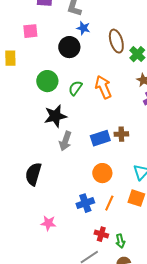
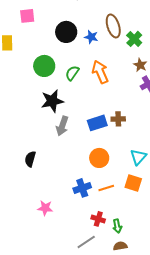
blue star: (83, 28) -> (91, 37), moved
black semicircle: (33, 174) -> (30, 159), size x0.7
orange line: (109, 203) -> (106, 188), turned 49

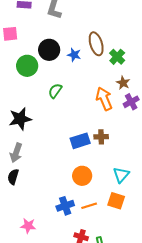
green circle: (44, 66) -> (27, 66), moved
orange arrow: (100, 72) -> (104, 99), moved
black star: (52, 101) -> (20, 119), moved
gray arrow: (62, 126) -> (16, 153), moved

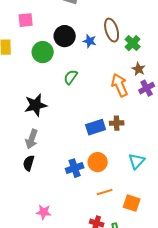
orange square: (116, 201) -> (132, 203), moved
blue cross: (65, 206) -> (75, 168), moved

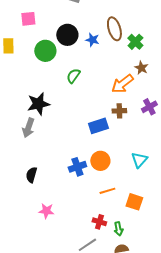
orange arrow: (120, 85) -> (122, 84), turned -105
purple cross: (147, 88) -> (149, 107), moved
brown cross: (117, 123) -> (119, 111), moved
gray arrow: (32, 139) -> (28, 128), moved
black semicircle: (29, 163) -> (31, 175), moved

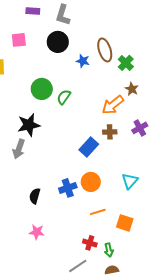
black circle: (67, 35) -> (58, 42), moved
green circle: (45, 51) -> (42, 89), moved
blue rectangle: (98, 126) -> (89, 147), turned -30
black semicircle: (31, 175) -> (35, 196), moved

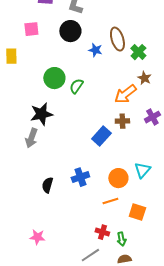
orange circle: (91, 182) -> (118, 178), moved
pink star: (37, 232) -> (37, 237), moved

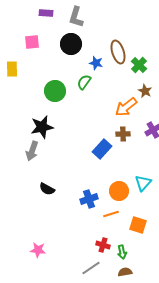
green semicircle: (76, 86) -> (84, 82), moved
blue cross: (80, 177) -> (89, 199), moved
black semicircle: (47, 185) -> (47, 189), moved, turned -77

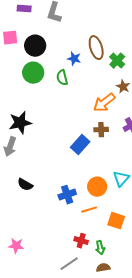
black circle: (71, 44) -> (35, 46), moved
green semicircle: (84, 82) -> (62, 78), turned -49
green circle: (55, 91) -> (33, 73), moved

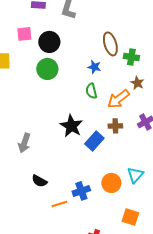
blue star: (74, 59) -> (94, 67), moved
green cross: (117, 61) -> (131, 57), turned -35
green semicircle: (62, 78) -> (91, 91), moved
black star: (20, 123) -> (71, 126), moved, turned -30
orange line: (89, 210) -> (59, 204), moved

